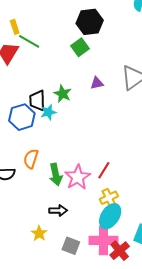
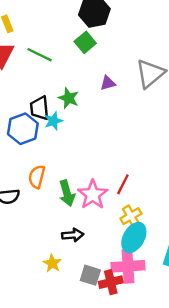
green line: (29, 41) -> (39, 55), moved
red cross: (120, 251) -> (111, 282), moved, turned 30

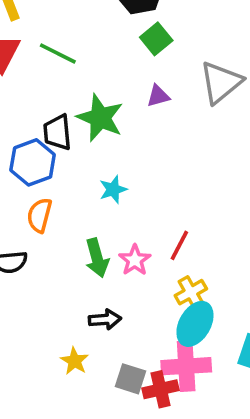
green square: (85, 42) -> (156, 39), moved
green star: (69, 98) -> (100, 118), size x1.5
cyan star: (53, 121) -> (113, 190), moved
orange semicircle: (37, 177) -> (39, 215), moved
pink star: (93, 195) -> (135, 260), size x0.7

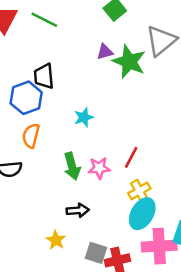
purple triangle: (158, 96) -> (105, 52), moved
green star: (100, 118) -> (129, 62), moved
pink star: (135, 260) -> (99, 168), turned 30
pink cross: (186, 366) -> (159, 246), moved

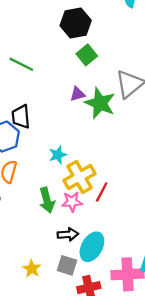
yellow cross: (139, 191) -> (80, 177), moved, size x1.5
black arrow: (78, 210) -> (68, 234), moved
cyan ellipse: (142, 214) -> (92, 247), moved
gray square: (96, 253) -> (67, 265), moved

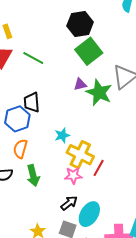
green square: (87, 55) -> (89, 51), size x1.5
yellow cross: (80, 177) -> (80, 155), turned -36
green arrow: (47, 200) -> (33, 176), moved
black arrow: (68, 234) -> (69, 203), turned -36

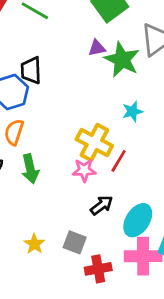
cyan star: (62, 135) -> (132, 111), moved
black arrow: (69, 203) -> (102, 205), moved
cyan ellipse: (89, 214) -> (138, 220), moved

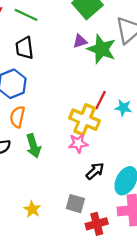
black trapezoid: (31, 70) -> (24, 48), moved
cyan star: (132, 111) -> (123, 108), moved, turned 30
red line: (119, 161) -> (101, 100), moved
yellow star: (34, 244) -> (32, 209), moved

